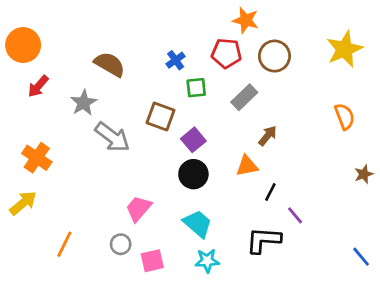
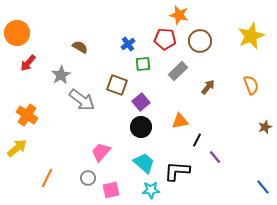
brown semicircle: (110, 64) -> (80, 47), size x0.7
brown arrow: (268, 136) -> (208, 87), moved
black L-shape: (263, 240) -> (177, 171), moved

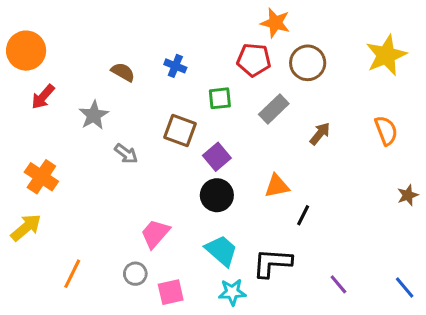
blue cross: (128, 44) -> (175, 66), moved, turned -32
gray arrow: (82, 100) -> (126, 154), size x0.6
purple line: (215, 157) -> (338, 284), moved

